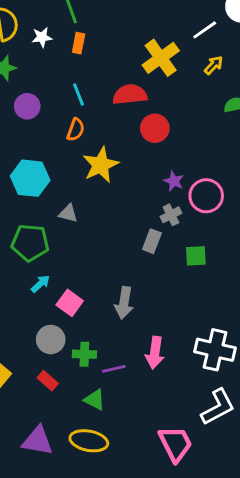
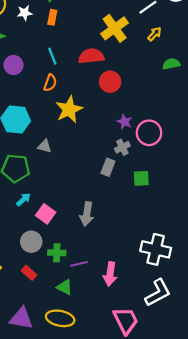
pink arrow: (155, 353) -> (110, 274), moved

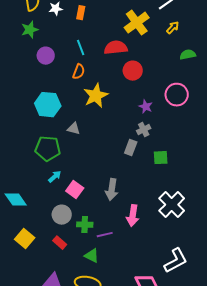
pink circle: (149, 133) -> (177, 95), moved
white cross: (156, 249) -> (172, 205), moved, turned 32
pink arrow: (110, 274) -> (133, 216), moved

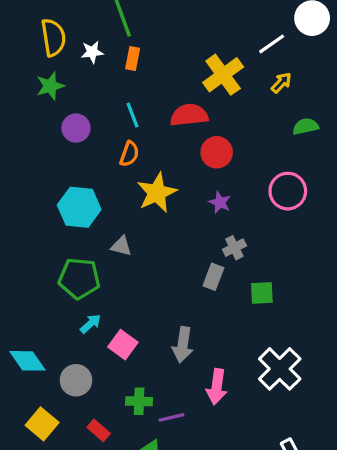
purple star: (146, 107) -> (220, 202), moved
gray circle: (62, 215) -> (76, 380), moved

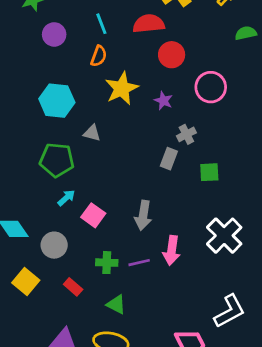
pink circle: (288, 191) -> (211, 87), moved
purple star: (220, 202) -> (163, 101), moved
purple line: (171, 417) -> (139, 263), moved

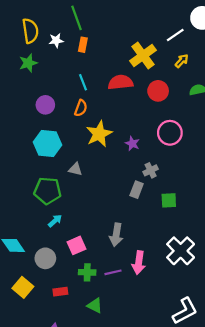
purple circle: (54, 34) -> (45, 105), moved
red circle: (172, 55) -> (158, 91), moved
pink square: (93, 215) -> (76, 245), moved, turned 30
red rectangle: (73, 287) -> (60, 292), turned -48

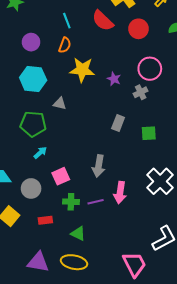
red semicircle: (121, 82) -> (103, 21), turned -130
yellow star: (99, 134) -> (82, 70), turned 30
gray cross: (151, 170) -> (141, 92), moved

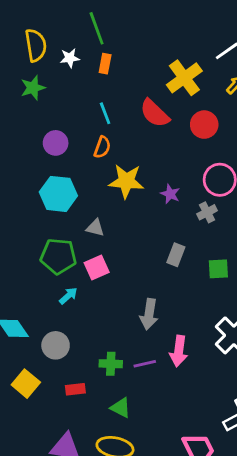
pink square: (61, 176) -> (97, 268), moved

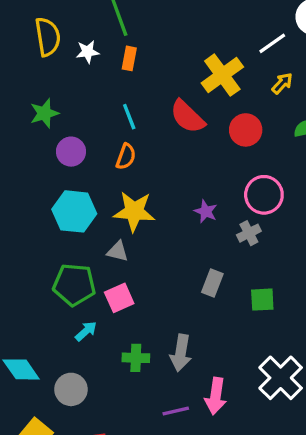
green star: (33, 88) -> (44, 113), moved
yellow star: (126, 181) -> (134, 211), moved
green cross: (111, 364) -> (136, 358), moved

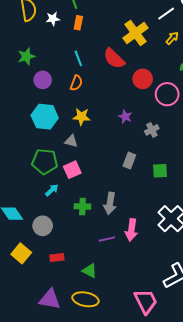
red circle: (246, 130) -> (143, 79), moved
pink circle: (264, 195) -> (167, 94), moved
yellow star: (134, 211) -> (81, 117), size x0.7

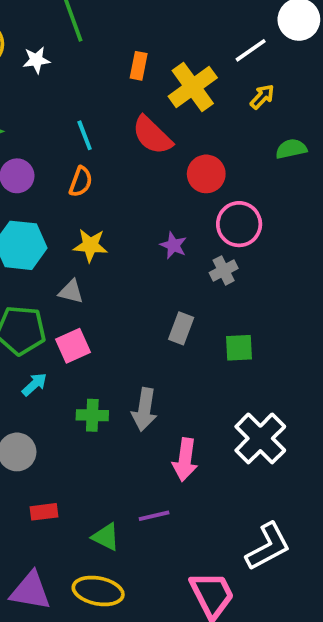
orange rectangle: (78, 23) -> (139, 66), moved
pink circle: (167, 94) -> (239, 224), moved
purple line: (107, 239) -> (154, 516), moved

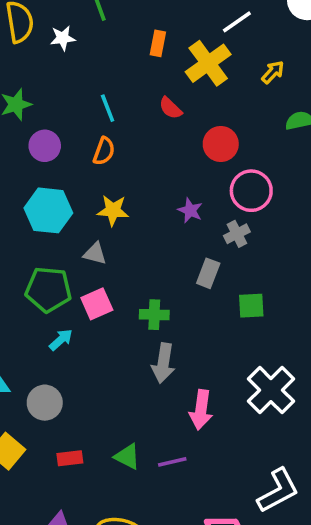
white line: (251, 50) -> (237, 22), moved
red semicircle: (152, 135) -> (170, 108), size x0.6
gray rectangle: (181, 328) -> (208, 273), moved
green cross: (92, 415) -> (154, 315), moved
green triangle: (106, 537) -> (127, 456), moved

